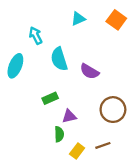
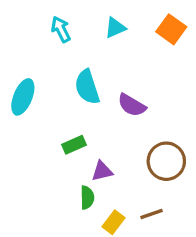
cyan arrow: (36, 36) -> (61, 29), moved

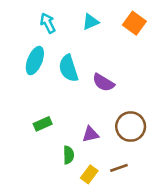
cyan ellipse: (23, 97) -> (35, 61), moved
green rectangle: (74, 145) -> (43, 124), moved
purple triangle: (102, 171) -> (90, 134), moved

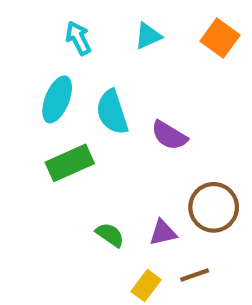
green rectangle: (43, 124) -> (70, 163), moved, size x1.5
purple triangle: (90, 134) -> (163, 233), moved
green semicircle: (69, 155) -> (110, 235), moved, turned -54

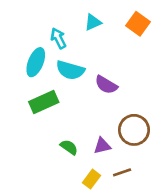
cyan arrow: (78, 38) -> (58, 38), moved
cyan semicircle: (112, 112) -> (70, 70), turned -56

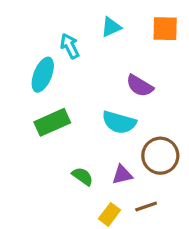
orange square: (138, 24) -> (165, 29), turned -35
cyan semicircle: (70, 70) -> (119, 122), moved
purple semicircle: (106, 85) -> (140, 86), moved

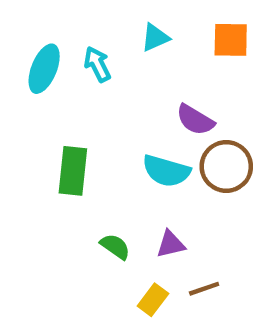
cyan ellipse: (43, 75) -> (44, 69), moved
green rectangle: (52, 122) -> (73, 171), turned -60
brown circle: (160, 156) -> (226, 166), moved

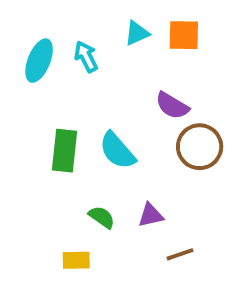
orange square: (231, 40) -> (184, 35), moved
cyan semicircle: (166, 171) -> (117, 151), moved, turned 33
yellow rectangle: (153, 300) -> (76, 260), moved, turned 52

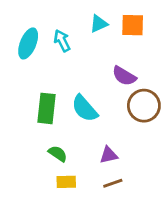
green semicircle: (102, 217) -> (58, 154), moved
brown line: (180, 254) -> (113, 183), moved
yellow rectangle: (76, 260) -> (66, 182), moved

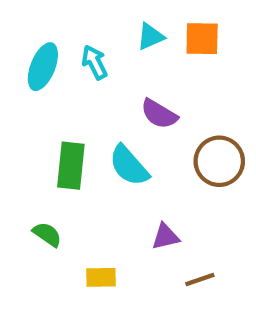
purple semicircle: (124, 76) -> (159, 114), moved
green semicircle: (58, 154) -> (47, 234), moved
brown line: (113, 183) -> (200, 280), moved

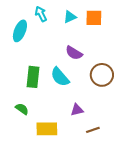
cyan arrow: (95, 62) -> (41, 14), moved
yellow rectangle: (101, 277) -> (47, 129), size x1.5

